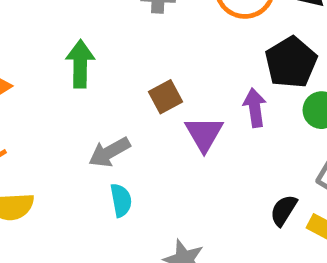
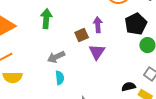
purple arrow: (255, 108) -> (98, 25), moved
black semicircle: (284, 210) -> (129, 87), turned 40

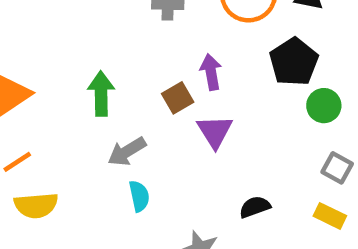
green arrow: (46, 19) -> (101, 94), moved
black semicircle: (129, 87) -> (255, 207), moved

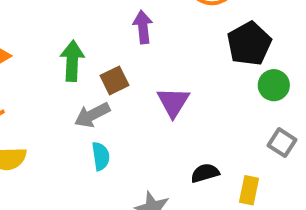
purple arrow: (211, 72) -> (143, 27), moved
brown square: (178, 98) -> (115, 80), moved
yellow rectangle: (330, 216) -> (249, 190), moved, turned 72

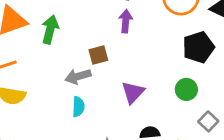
green arrow: (72, 61) -> (50, 30), moved
green circle: (274, 85) -> (186, 89), moved
purple triangle: (173, 102) -> (133, 92), moved

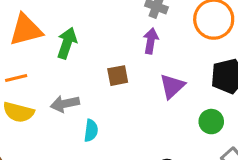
gray arrow: (78, 76) -> (65, 104), moved
purple triangle: (133, 92) -> (172, 86), moved

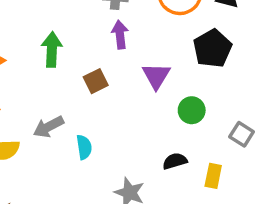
green arrow: (67, 43) -> (52, 50), moved
green circle: (211, 122) -> (192, 110), moved

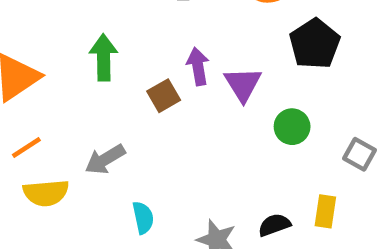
purple arrow: (120, 35) -> (198, 66), moved
cyan semicircle: (84, 147) -> (143, 218), moved
black semicircle: (175, 161) -> (274, 225), moved

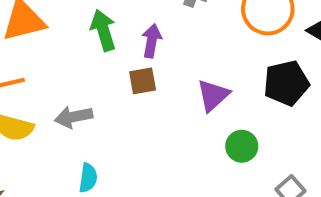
green arrow: (104, 57) -> (103, 30), turned -36
purple arrow: (198, 66) -> (152, 41), moved

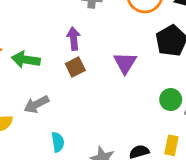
green arrow: (103, 30) -> (26, 60), moved, turned -48
green circle: (242, 146) -> (171, 100), moved

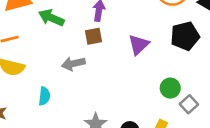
gray arrow: (36, 104) -> (73, 64), moved
cyan semicircle: (58, 142) -> (44, 96), moved

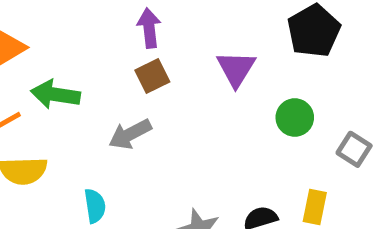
green arrow: (51, 18) -> (55, 94), moved
green circle: (170, 88) -> (295, 118), moved

